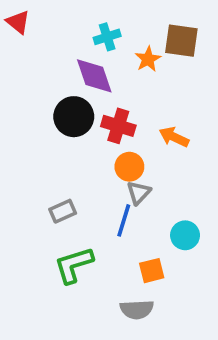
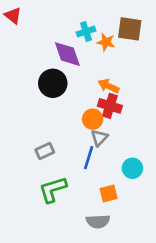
cyan cross: (107, 37) -> (86, 32), moved
orange star: (148, 59) -> (106, 42), turned -30
red cross: (118, 126) -> (110, 106), moved
orange arrow: (174, 137) -> (109, 86), moved

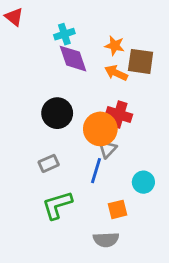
brown square: (130, 29) -> (141, 61), moved
cyan cross: (86, 32) -> (64, 34), moved
black circle: (53, 83) -> (57, 113), moved
orange arrow: (109, 86) -> (116, 73), moved
orange circle: (93, 119) -> (100, 129), size x1.5

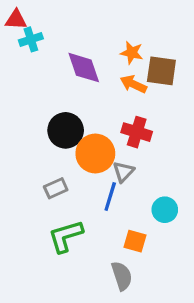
red triangle: (14, 17) -> (16, 20), turned -36
cyan cross: (64, 34) -> (31, 39), moved
orange circle: (100, 129) -> (95, 154), moved
orange square: (118, 209) -> (135, 241), turned 30
gray semicircle: (106, 240) -> (122, 276), turned -105

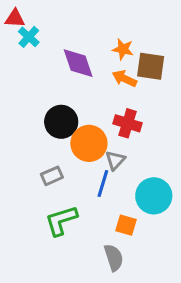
cyan cross: (31, 39) -> (29, 37), turned -30
cyan circle: (165, 210) -> (154, 196), size x1.5

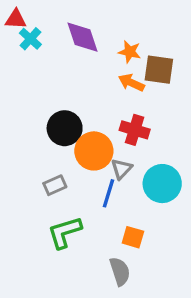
purple diamond: (78, 63) -> (82, 37), moved
cyan circle: (154, 196) -> (162, 184), moved

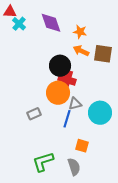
brown square: (159, 70) -> (103, 54), moved
black circle: (65, 128) -> (60, 66), moved
red cross: (135, 130) -> (67, 80), moved
gray triangle: (122, 169) -> (75, 104), turned 32
green L-shape: (65, 232) -> (43, 162), moved

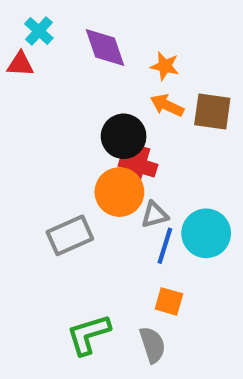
red triangle: (10, 12) -> (20, 64), moved
cyan cross: (19, 24) -> (39, 31), moved
gray rectangle: (34, 114) -> (70, 235), size x1.5
blue line: (67, 119) -> (165, 246), moved

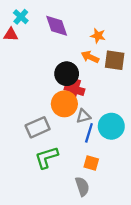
orange star: (165, 66) -> (98, 36), moved
green L-shape: (88, 334) -> (47, 157), moved

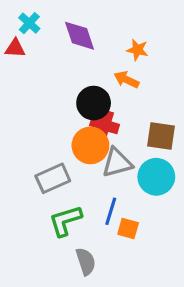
brown square: (115, 60) -> (161, 136), moved
gray triangle: (83, 116) -> (117, 163), size x1.5
blue line: (89, 133) -> (111, 211), moved
gray semicircle: (82, 187) -> (86, 261), moved

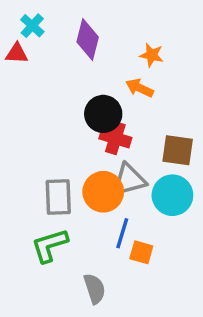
purple diamond: (79, 36) -> (88, 40), turned 33
orange circle: (90, 145) -> (103, 192), moved
gray rectangle: (53, 178) -> (58, 197), turned -68
green L-shape: (65, 221) -> (50, 245), moved

